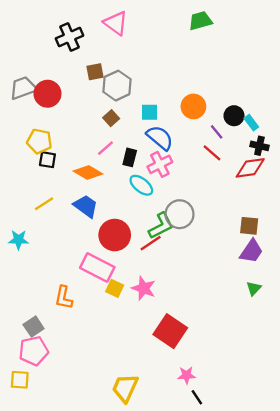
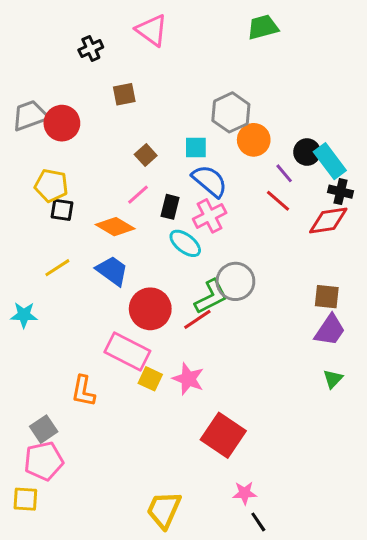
black cross: (69, 37) -> (91, 49), size x0.7
gray hexagon: (117, 86) -> (231, 112), moved
cyan rectangle: (251, 123) -> (330, 161), size x1.6

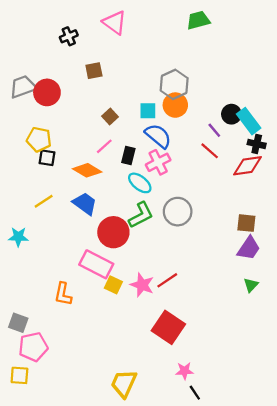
orange circle: (254, 140) -> (175, 105), moved
green L-shape: (211, 297) -> (141, 215), moved
red line: (197, 319) -> (167, 280), moved
gray square: (44, 429) -> (18, 323), moved, turned -36

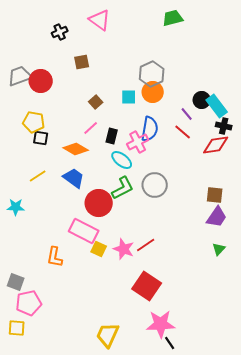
blue semicircle: (158, 136) -> (150, 129), moved, turned 60
pink star: (184, 371) -> (161, 324), size x1.8

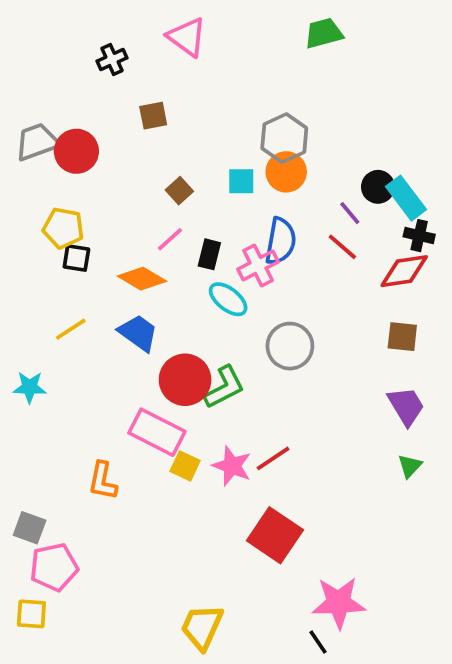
green L-shape: (123, 188) -> (224, 387), moved
brown square: (215, 195) -> (402, 337), moved
purple trapezoid: (217, 217) -> (406, 406), turned -65
pink star: (161, 324) -> (339, 603), moved

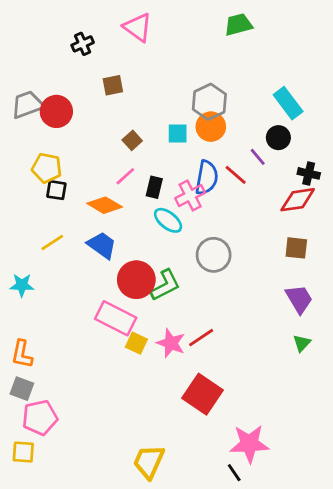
cyan rectangle: (406, 198) -> (288, 103), moved
red line: (342, 247) -> (236, 175), moved
orange L-shape: (103, 481) -> (22, 354), moved

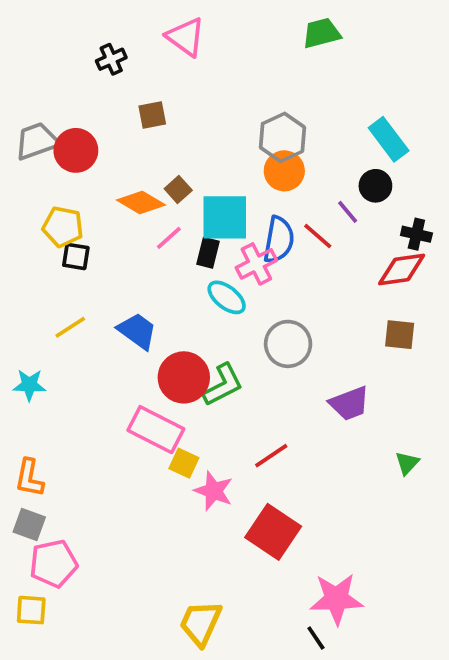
cyan square: (178, 133) -> (225, 217), moved, size x1.8
orange diamond: (105, 205) -> (141, 203), moved
purple trapezoid: (299, 299) -> (349, 404), moved, turned 100
pink star: (171, 343) -> (214, 491), moved

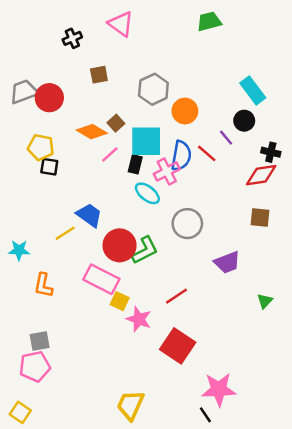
gray hexagon: (282, 137) -> (153, 89), moved
yellow line: (70, 327) -> (65, 233), moved
orange L-shape: (29, 478) -> (43, 285), moved
gray square: (29, 524) -> (40, 341), moved, turned -30
yellow square: (31, 610) -> (20, 412), moved, turned 30

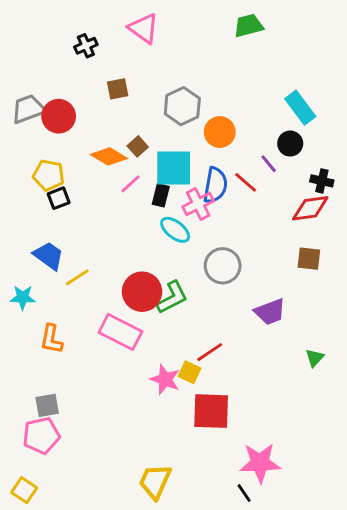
black square: (49, 167) -> (59, 198), turned -30
blue trapezoid: (89, 215) -> (49, 256), moved
yellow square: (120, 301) -> (190, 372), moved
red square: (178, 346) -> (211, 411), turned -32

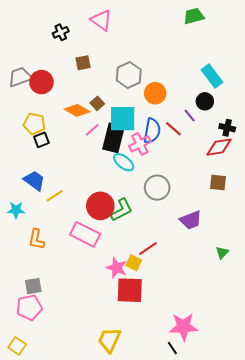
green trapezoid: (248, 26) -> (194, 16), moved
black rectangle: (161, 195) -> (113, 138), size x1.8
red square: (211, 411) -> (130, 290), moved

